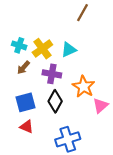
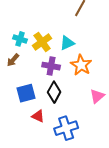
brown arrow: (23, 68) -> (13, 60), moved
orange star: (84, 87) -> (81, 65), moved
red triangle: (27, 127) -> (38, 116), moved

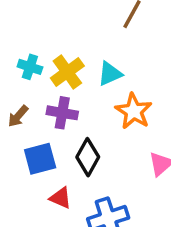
brown arrow: (13, 60) -> (18, 116), moved
purple cross: (51, 66) -> (62, 113), moved

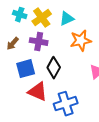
orange star: (134, 111) -> (81, 41), turned 30
red triangle: (61, 198) -> (38, 92), size x1.5

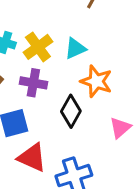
orange star: (81, 41) -> (96, 81), turned 30
black diamond: (54, 68) -> (71, 111), moved

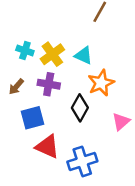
cyan triangle: (75, 48) -> (84, 55), turned 48
orange star: (96, 81) -> (101, 83), turned 30

